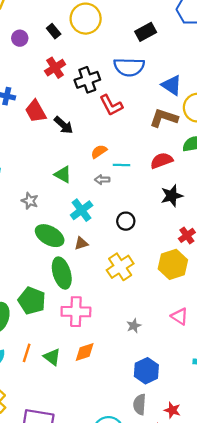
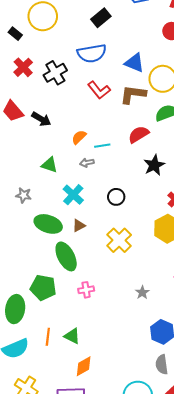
red L-shape: (111, 105) -> (99, 90), moved
pink cross: (76, 312) -> (86, 290), size x0.6
orange diamond: (85, 352) -> (84, 366), moved

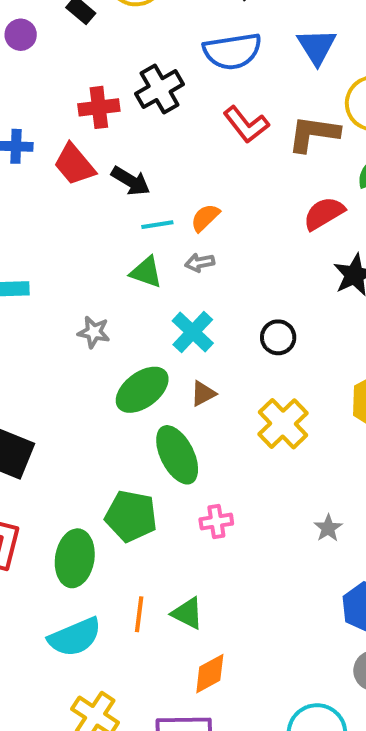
blue triangle: (134, 63) -> (317, 47), moved, turned 35
red cross: (23, 67) -> (99, 107), moved, turned 36
cyan line: (102, 146) -> (157, 225), moved
gray arrow: (87, 163) -> (200, 263), moved
green ellipse: (48, 224) -> (142, 390), turned -56

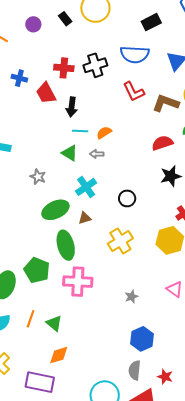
black arrow: (131, 181) -> (72, 107), turned 54
pink cross: (216, 521) -> (78, 282), size x1.8

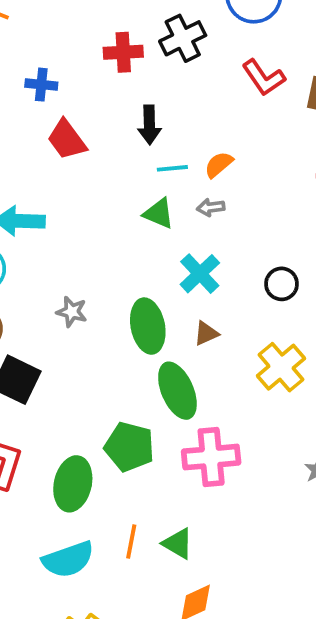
red trapezoid: (46, 93) -> (67, 140), moved
gray star: (38, 177) -> (72, 312), moved
green ellipse: (55, 210) -> (148, 326), turned -68

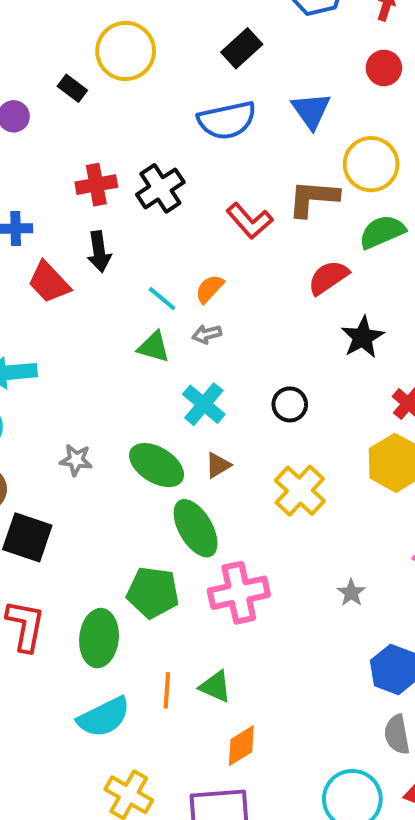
black cross: (183, 38) -> (160, 188), moved
red L-shape: (264, 78) -> (249, 221), moved
black arrow: (149, 125) -> (99, 252), moved
cyan line: (172, 168) -> (162, 299), turned 52
green ellipse: (148, 326) -> (157, 465), turned -40

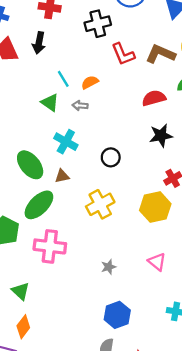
black cross: (160, 188) -> (98, 24), moved
cyan cross: (204, 404) -> (66, 142), turned -30
green ellipse: (196, 528) -> (39, 205), turned 56
orange diamond: (241, 746) -> (23, 327), turned -40

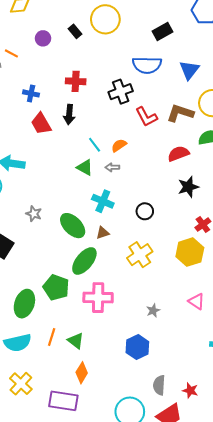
blue hexagon: (117, 315) -> (137, 347), moved

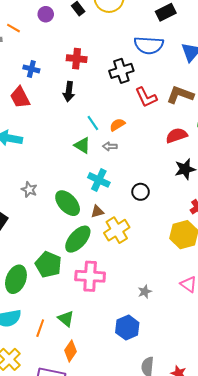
red trapezoid: (41, 124) -> (20, 97), moved
yellow cross: (140, 255) -> (117, 230), moved
orange line: (52, 337) -> (40, 328), moved

